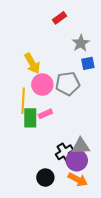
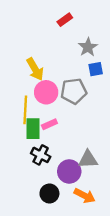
black cross: (65, 152) -> (41, 155), moved, turned -30
purple circle: (77, 160) -> (69, 171), moved

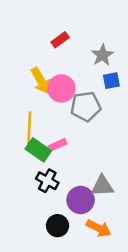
red rectangle: (65, 20) -> (60, 40), moved
pink circle: (46, 92) -> (61, 88), moved
green rectangle: (33, 129) -> (38, 150), turned -55

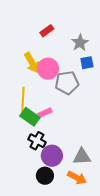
gray triangle: (102, 186) -> (82, 157), moved
purple circle: (81, 200) -> (52, 156), moved

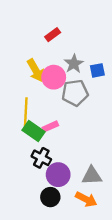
gray star: (80, 43) -> (74, 64), moved

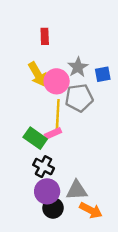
red rectangle: (53, 35) -> (45, 36), moved, turned -56
yellow line: (26, 112) -> (58, 114), moved
purple circle: (58, 175) -> (47, 191), moved
gray triangle: (92, 176) -> (77, 190), moved

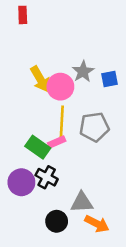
red rectangle: (45, 36) -> (23, 15), moved
gray pentagon: (79, 98) -> (94, 127), moved
purple circle: (47, 191) -> (21, 182), moved

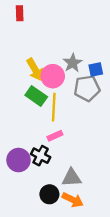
gray pentagon: (94, 127) -> (87, 88), moved
pink rectangle: (57, 142) -> (55, 136), moved
green rectangle: (38, 147) -> (36, 96), moved
orange arrow: (97, 224) -> (73, 200), moved

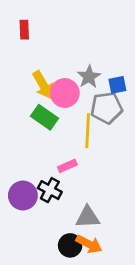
red rectangle: (20, 13) -> (24, 30), moved
yellow line: (54, 107) -> (88, 131), moved
black circle: (49, 194) -> (70, 245), moved

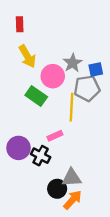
yellow arrow: (43, 85) -> (27, 56), moved
purple circle: (23, 195) -> (18, 148), moved
orange arrow: (89, 244) -> (73, 200), turned -75
black circle: (70, 245) -> (57, 189), moved

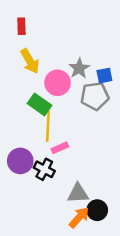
yellow line: (71, 107) -> (48, 126), moved
black circle: (57, 189) -> (97, 210), moved

